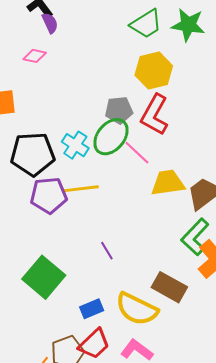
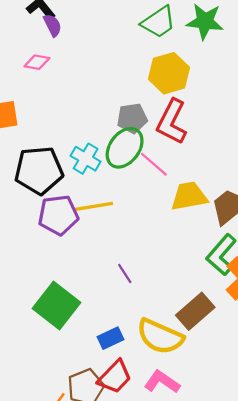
brown rectangle: (169, 287) -> (195, 311), turned -68

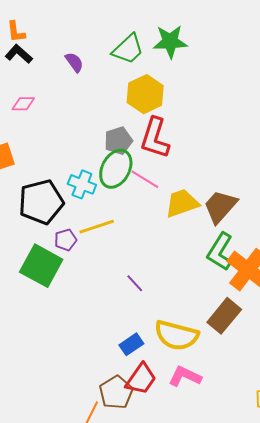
purple semicircle: (52, 25) -> (74, 62), moved
purple pentagon: (58, 215) -> (66, 240), size x0.6
green square: (56, 305) -> (41, 266), moved
brown rectangle: (195, 311) -> (224, 316), moved

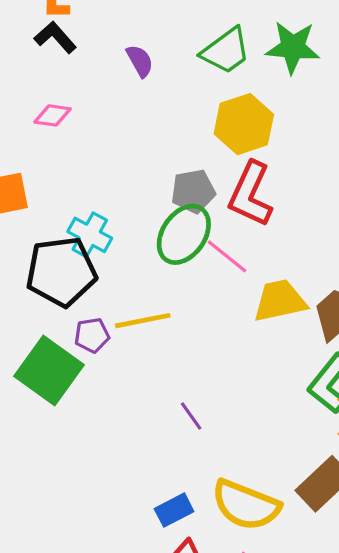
cyan cross: (82, 184) -> (90, 235), moved

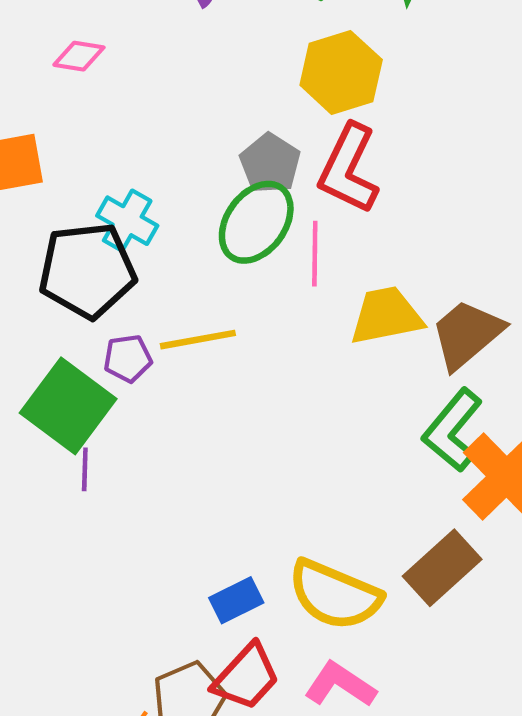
gray pentagon: (193, 191) -> (270, 163), turned -30
pink line: (227, 256) -> (315, 254), turned 51
purple line: (191, 416) -> (85, 469), moved, turned 36

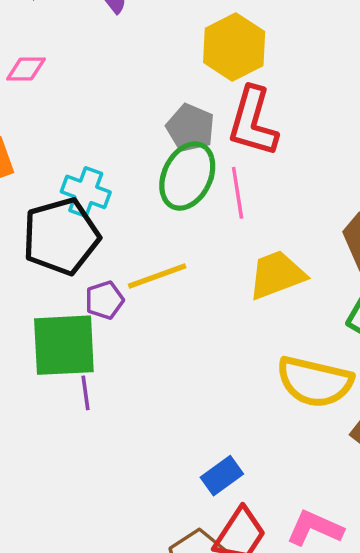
yellow trapezoid: (386, 316) -> (277, 275), moved
green square: (68, 406) -> (64, 345), turned -30
yellow semicircle: (335, 595) -> (315, 382), moved

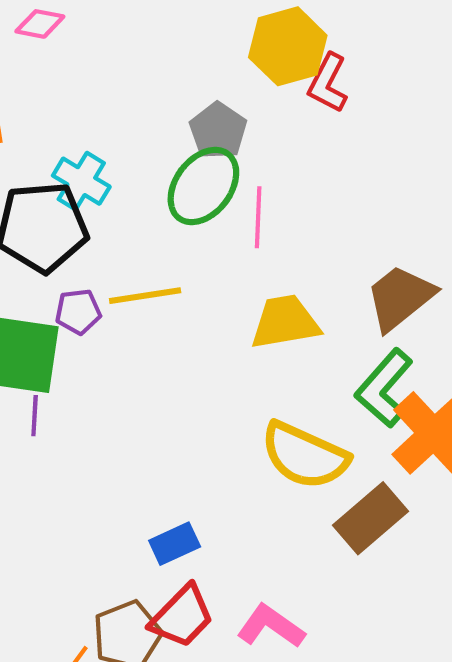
red L-shape: (253, 122) -> (328, 83), moved, size x0.7

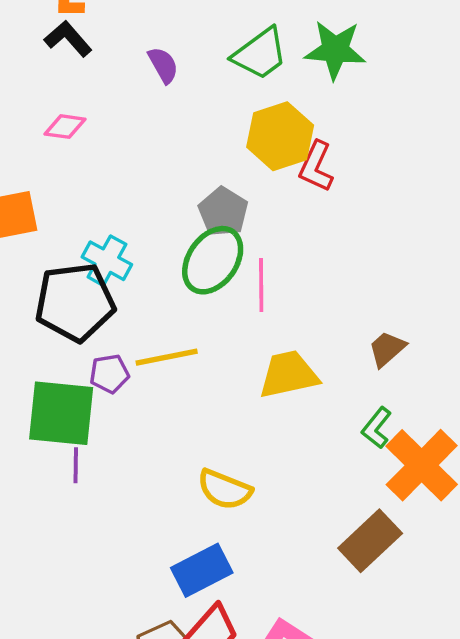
brown trapezoid: (400, 298) -> (387, 349), size x0.6
green L-shape: (384, 388) -> (377, 428), size x0.6
yellow semicircle: (305, 456) -> (225, 490), moved, size x0.7
blue rectangle: (175, 544) -> (202, 570), size x1.4

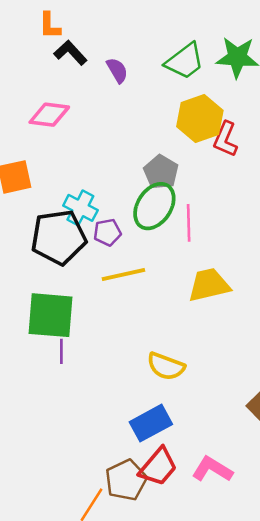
black L-shape: (68, 39) -> (70, 53), moved
pink diamond: (65, 127) -> (49, 115), size x1.4
purple pentagon: (109, 374) -> (107, 232), moved

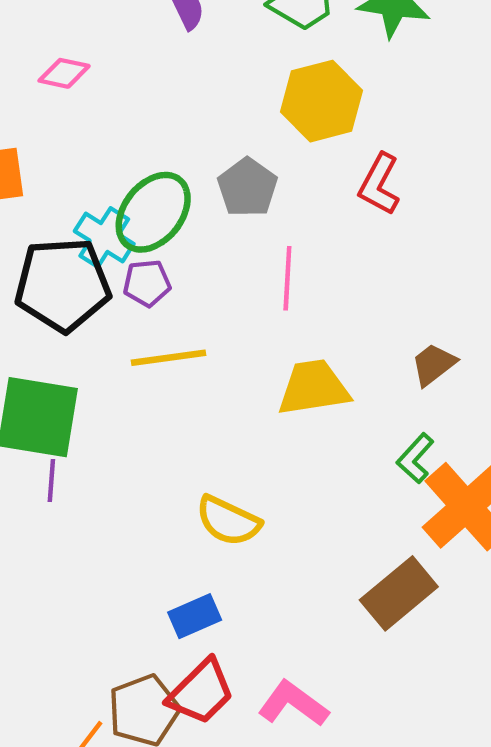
pink diamond: (49, 115) -> (64, 73), size x0.7
red L-shape: (225, 139) -> (379, 184), moved
green ellipse: (154, 206) -> (153, 212), moved
blue rectangle: (151, 423) -> (195, 616), size x0.7

